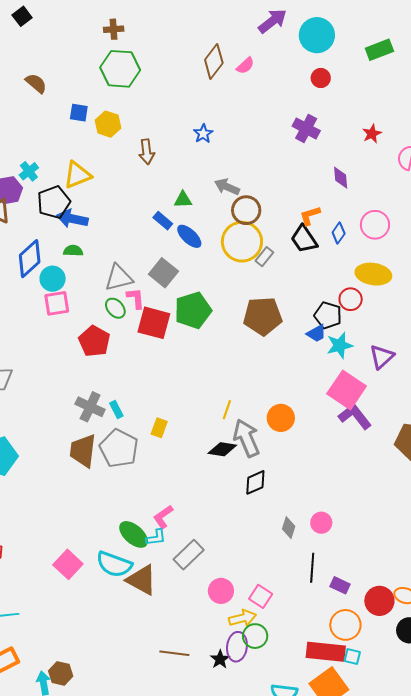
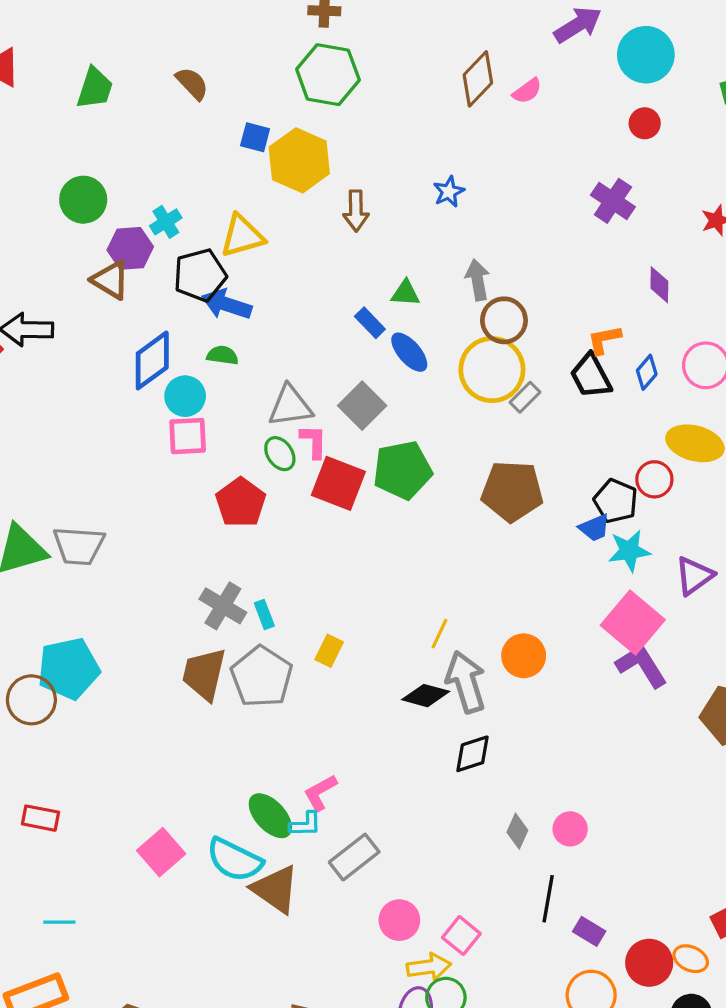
yellow hexagon: (108, 124) -> (299, 160), size x1.5
gray arrow: (227, 187) -> (478, 280), turned 50

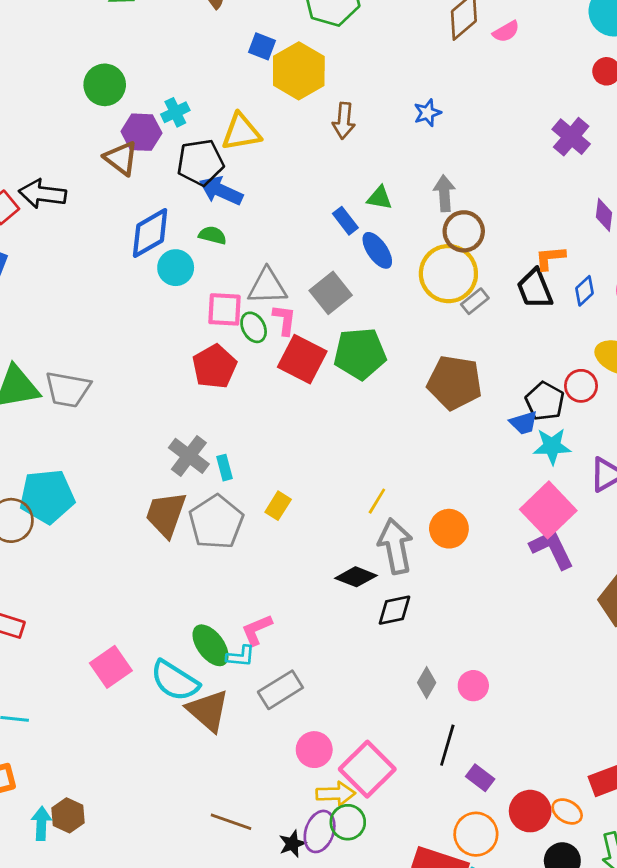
pink square: (188, 436) -> (224, 309), moved
black diamond: (426, 696) -> (356, 577), moved
pink square: (461, 936) -> (367, 769), size x1.6

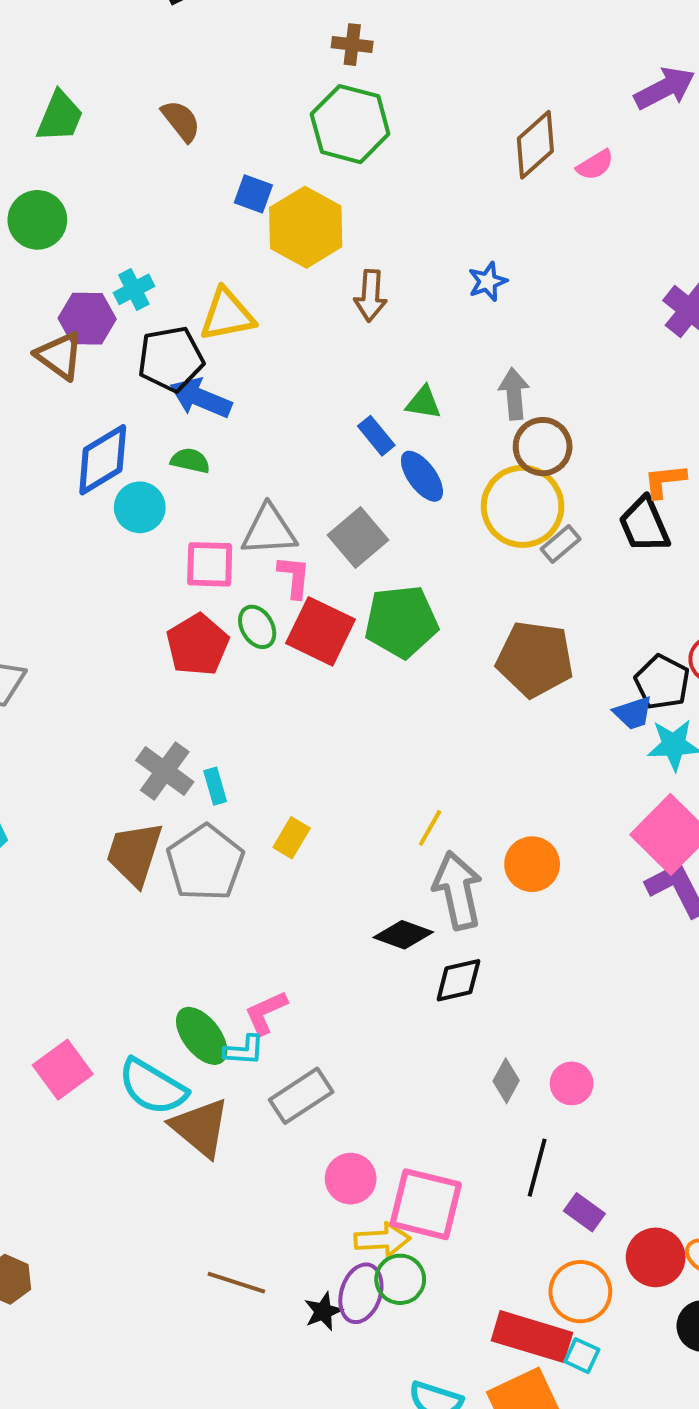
green circle: (105, 85) -> (37, 220), moved
green ellipse: (254, 327) -> (257, 627), moved
pink square: (367, 769) -> (426, 1204), turned -30

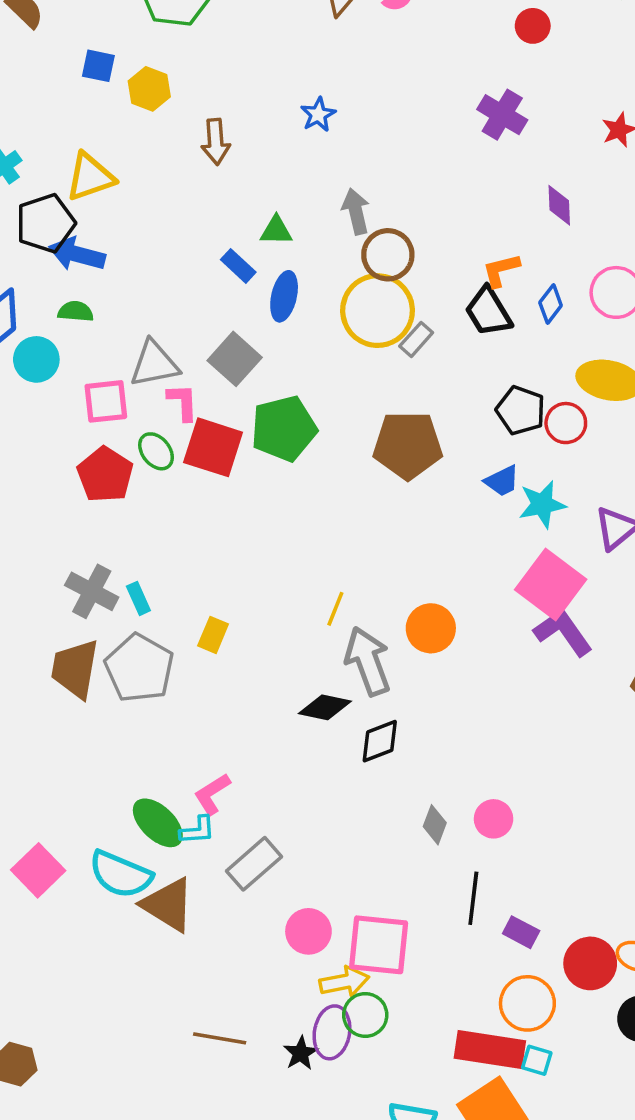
yellow hexagon: (306, 227) -> (149, 89), size x0.6
blue ellipse: (422, 476) -> (284, 296), turned 57
black pentagon: (662, 682) -> (521, 410), moved

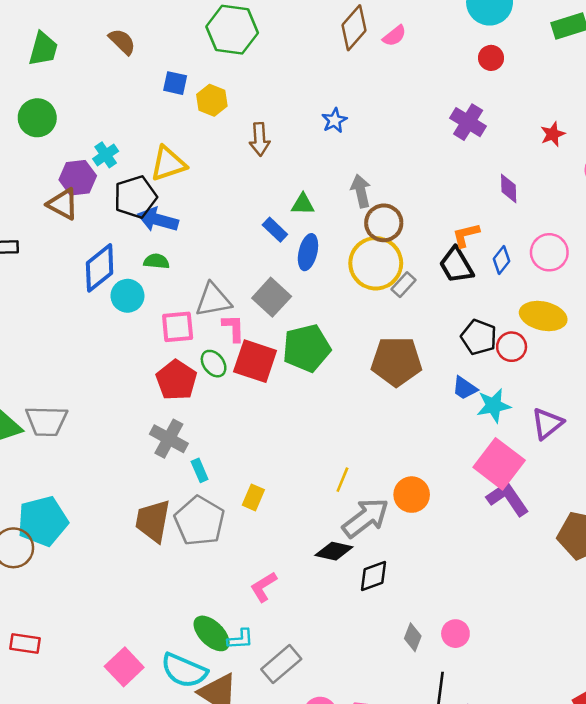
blue trapezoid: (502, 481) -> (465, 388), turned 60
gray cross: (92, 591) -> (169, 439), moved
gray arrow: (368, 661) -> (366, 518), turned 72
pink L-shape: (212, 794) -> (264, 587), moved

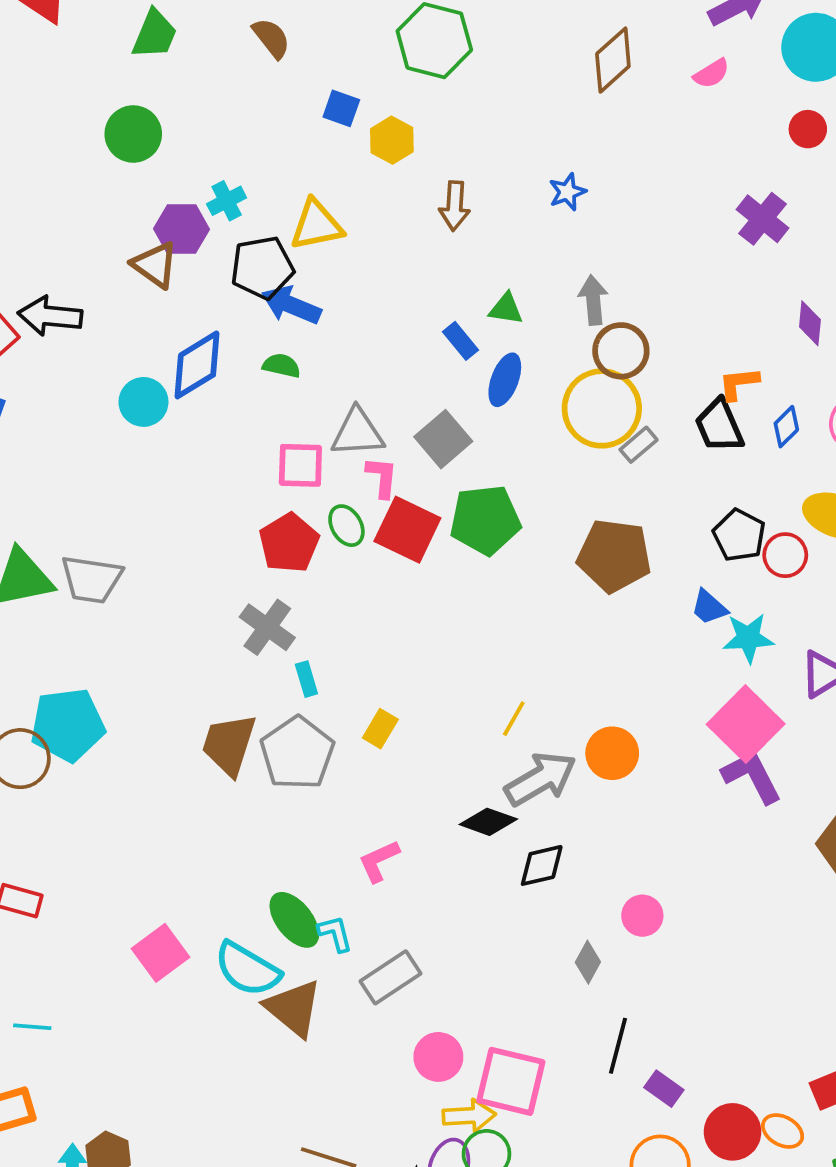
pink semicircle: (394, 36) -> (711, 74), moved
cyan circle: (127, 296) -> (143, 402), moved
pink circle: (455, 634) -> (642, 916), moved
cyan L-shape: (240, 639) -> (335, 934), turned -108

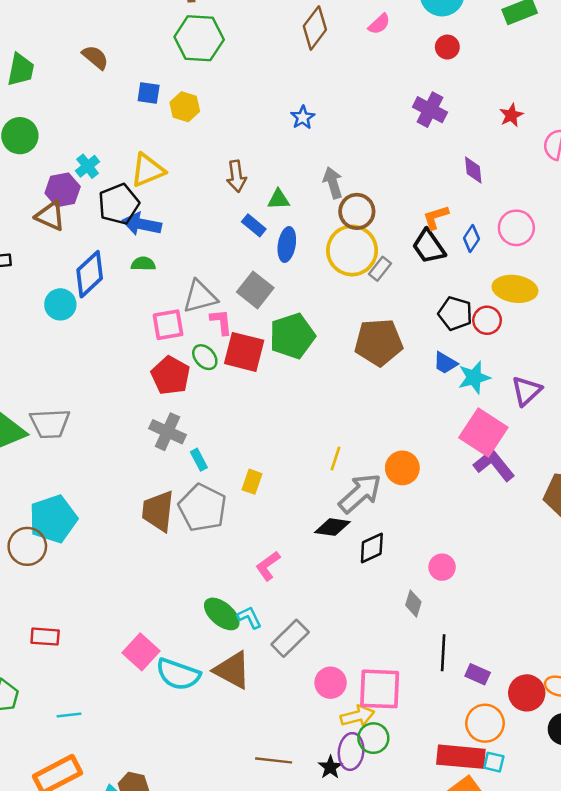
brown arrow: (455, 206) -> (236, 176), moved
cyan semicircle: (247, 969) -> (178, 674), moved

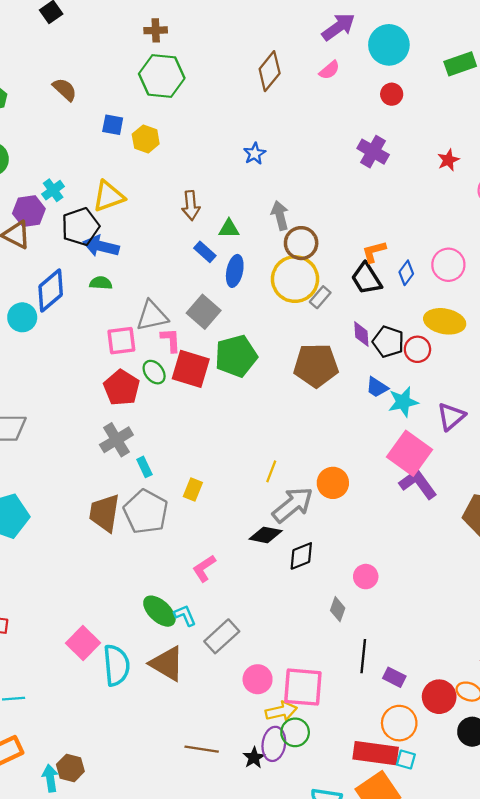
purple diamond: (473, 170) -> (361, 334), moved
gray cross: (168, 432) -> (116, 440), turned 32
cyan semicircle: (178, 674) -> (116, 665), turned -117

